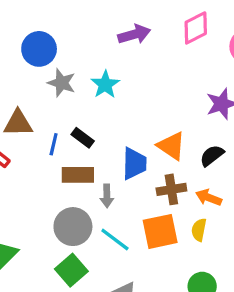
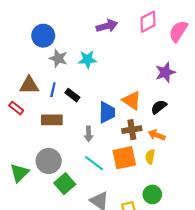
cyan star: (105, 84) -> (87, 59), turned 30
blue line: (54, 144) -> (53, 90), moved
brown rectangle: (78, 175) -> (52, 120), moved
gray circle: (73, 227) -> (49, 161), moved

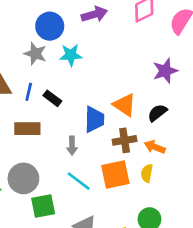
blue circle: (43, 36) -> (50, 26), moved
green square: (65, 184) -> (43, 206), turned 30

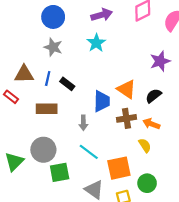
blue circle: (50, 26) -> (53, 17), moved
cyan star: (71, 55) -> (96, 43), moved, turned -30
yellow semicircle: (147, 173) -> (145, 145), turned 136
orange square: (115, 175) -> (119, 168), moved

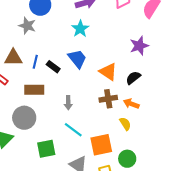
gray star: (53, 47) -> (27, 26), moved
blue trapezoid: (102, 101) -> (77, 59), moved, turned -40
gray circle: (43, 150) -> (24, 118), moved

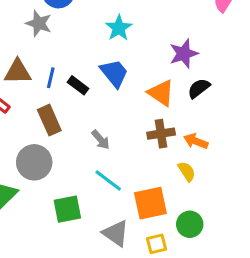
purple star: (139, 46) -> (184, 54), moved
black semicircle: (133, 78) -> (199, 88), moved
brown rectangle: (34, 90) -> (49, 120), turned 66
gray arrow: (68, 103) -> (101, 140), turned -40

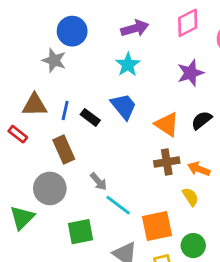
purple star: (184, 54) -> (190, 73), moved
gray arrow: (101, 140) -> (99, 181), moved

